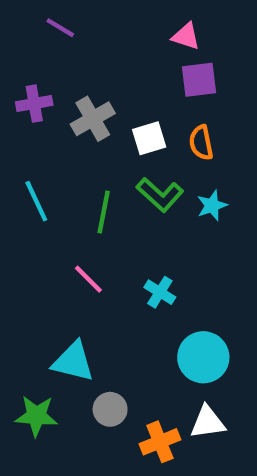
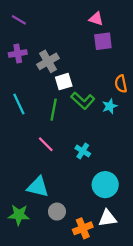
purple line: (60, 28) -> (19, 20), moved
white square: (149, 138) -> (64, 82), moved
orange semicircle: (201, 143) -> (121, 84), moved

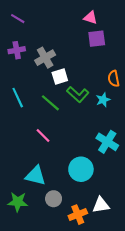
green line: (54, 110) -> (50, 103), turned -60
cyan cross: (83, 151) -> (107, 142), moved, size x1.5
cyan circle: (105, 185) -> (81, 169), moved

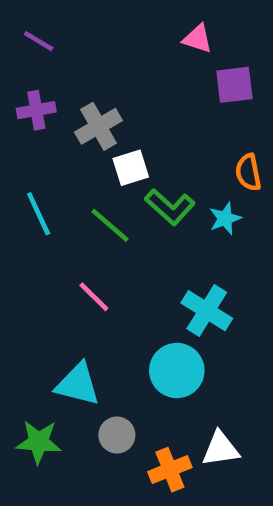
purple square: (97, 39) -> (234, 85), moved
cyan cross: (107, 142) -> (207, 311), moved

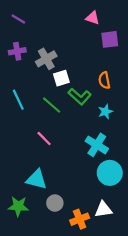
orange semicircle: (248, 172) -> (104, 80), moved
cyan star: (225, 218) -> (105, 112), moved
cyan circle: (177, 370) -> (110, 173), moved

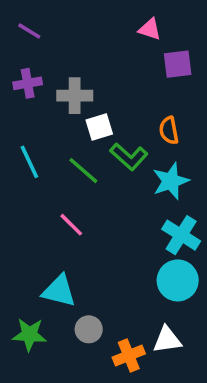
gray cross: (46, 59) -> (75, 96), turned 30
cyan star: (105, 112) -> (171, 181), size x1.5
cyan cross: (97, 145) -> (181, 235), moved

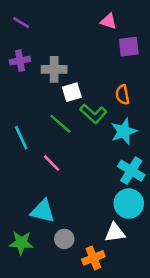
cyan line: (29, 162) -> (21, 138), moved
white triangle: (167, 340) -> (115, 233), moved

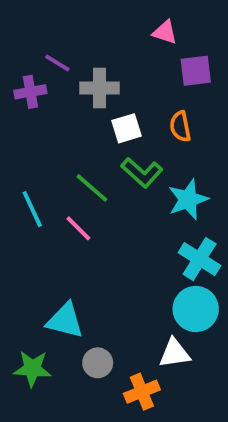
purple line: (21, 23) -> (57, 63), moved
gray cross: (54, 69) -> (100, 88), moved
white square: (72, 92) -> (126, 128), moved
orange semicircle: (122, 95) -> (180, 126), moved
pink line: (52, 163) -> (78, 228), moved

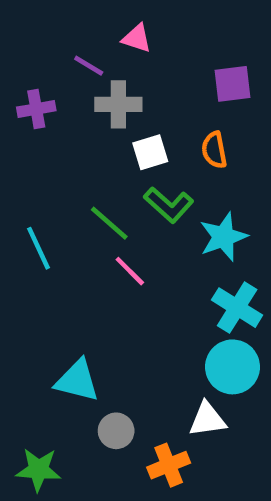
pink triangle: (165, 32) -> (137, 38), moved
purple line: (57, 63) -> (89, 66), moved
pink line: (78, 228) -> (130, 271), moved
green star: (32, 369) -> (38, 470), moved

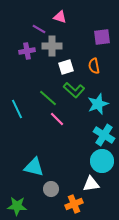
purple cross: (36, 109) -> (27, 51), moved

